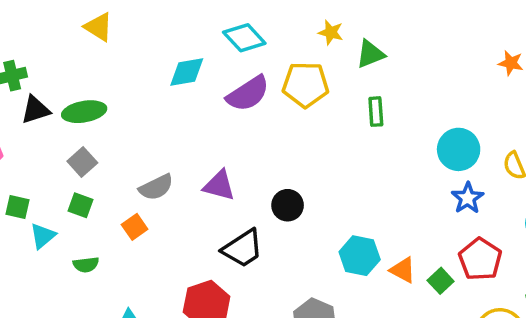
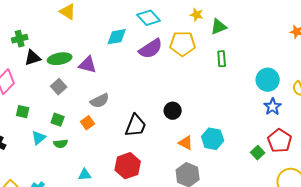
purple triangle: (219, 185) -> (88, 65), moved
green square: (81, 205) -> (58, 120), moved
cyan triangle: (43, 236) -> (39, 138), moved
black trapezoid: (243, 248) -> (136, 126), moved, turned -35
orange triangle: (403, 270) -> (186, 143), moved

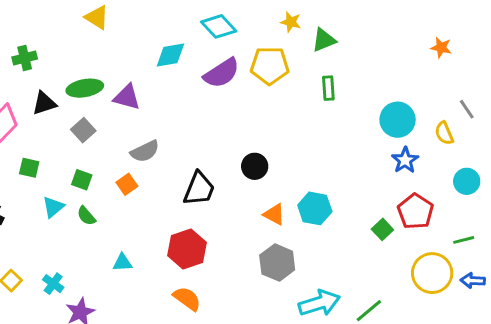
black triangle: (33, 58) -> (44, 103), moved
green semicircle: (61, 144) -> (86, 216), turned 56

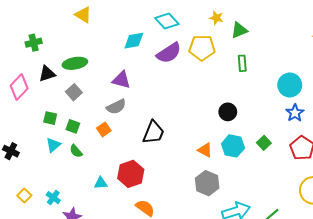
purple triangle: (127, 97) -> (121, 80), moved
black circle: (255, 166) -> (228, 112), moved
green square: (29, 168) -> (50, 118), moved
green square: (382, 229) -> (264, 143), moved
red hexagon: (187, 249) -> (131, 174), moved

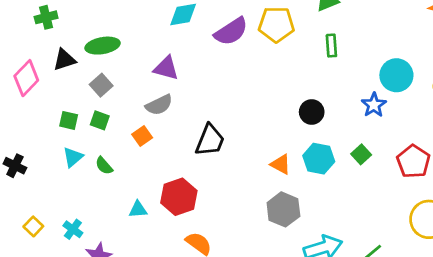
blue star: (295, 113) -> (374, 105), moved
green square: (73, 126) -> (100, 120), moved

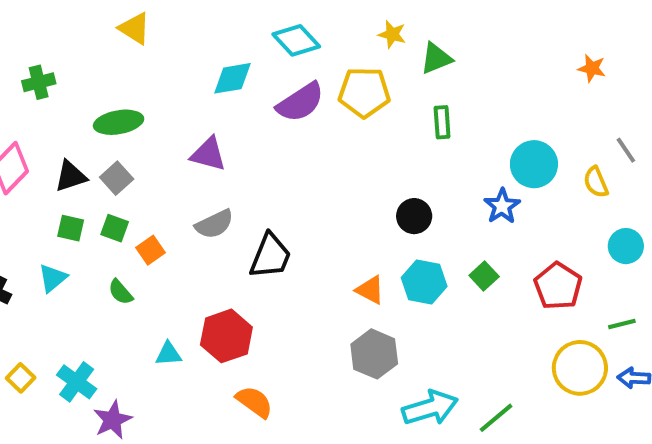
black triangle: (64, 60) -> (71, 176), moved
gray semicircle: (159, 105) -> (214, 224), moved
orange square: (142, 136) -> (151, 250), moved
cyan triangle: (73, 157) -> (53, 278), moved
cyan cross: (73, 229) -> (77, 382), size x1.4

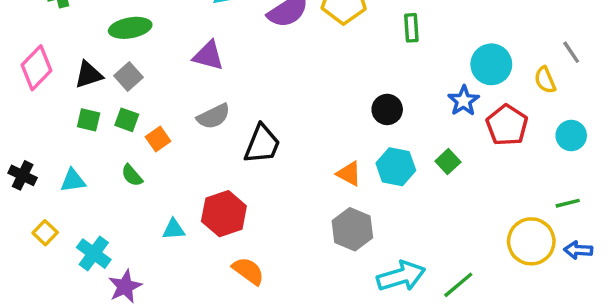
cyan triangle: (53, 278) -> (73, 181), moved, turned 32
red pentagon: (558, 286) -> (507, 125), moved
yellow square: (21, 378) -> (45, 233), moved

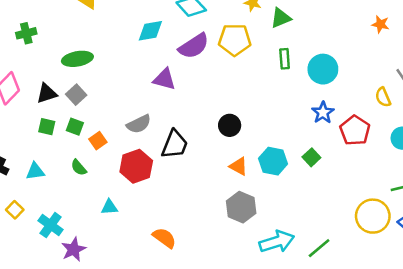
purple triangle: (208, 56) -> (164, 79), moved
cyan circle: (491, 64) -> (323, 69), moved
black circle: (387, 109) -> (230, 125), moved
red hexagon: (224, 214) -> (136, 166), moved

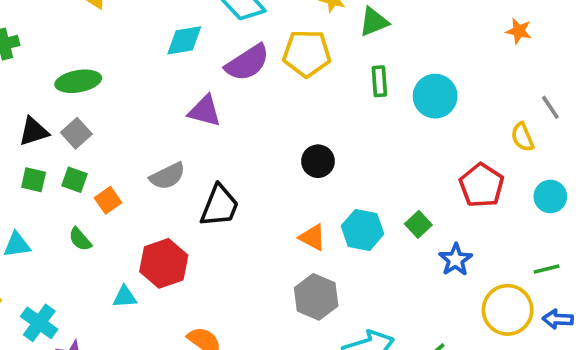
blue star: (323, 113) -> (456, 260), moved
black circle: (230, 125) -> (318, 161), moved
red hexagon: (136, 166) -> (164, 263), moved

